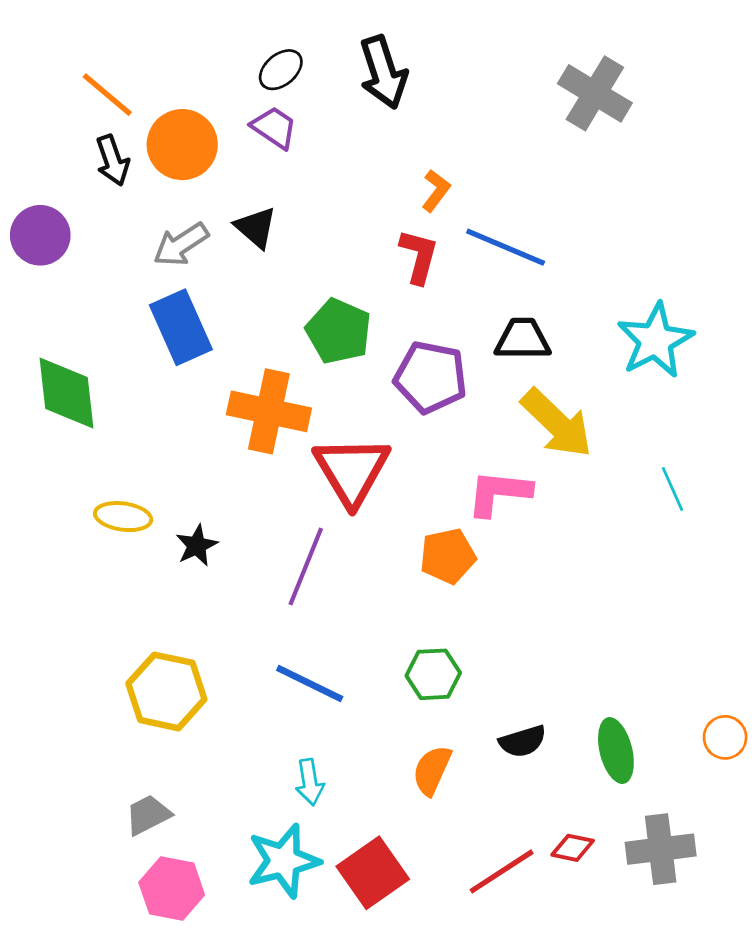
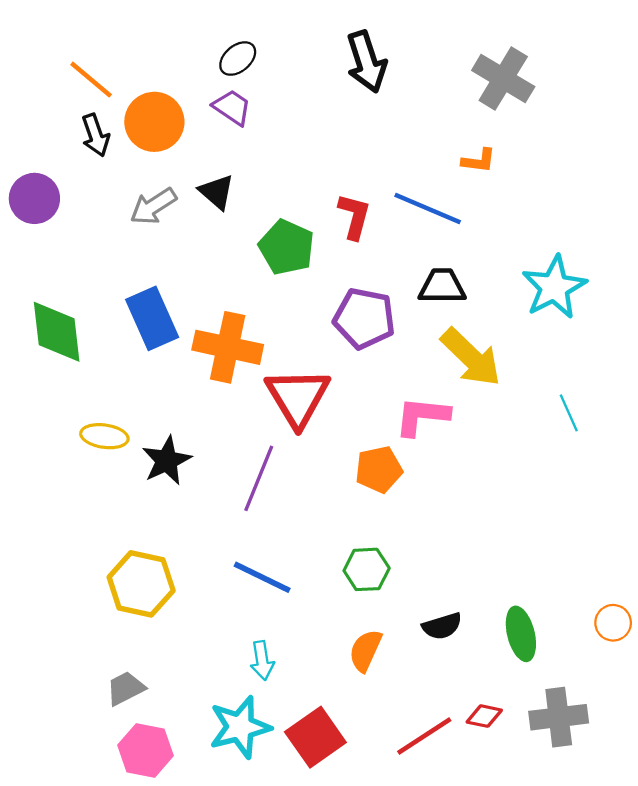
black arrow: (383, 72) -> (367, 62), moved
orange L-shape: (436, 191) -> (479, 161), moved, turned 60
blue rectangle: (181, 327) -> (152, 318), moved
green pentagon: (339, 331) -> (287, 247), moved
black star: (197, 545) -> (167, 461), size x1.4

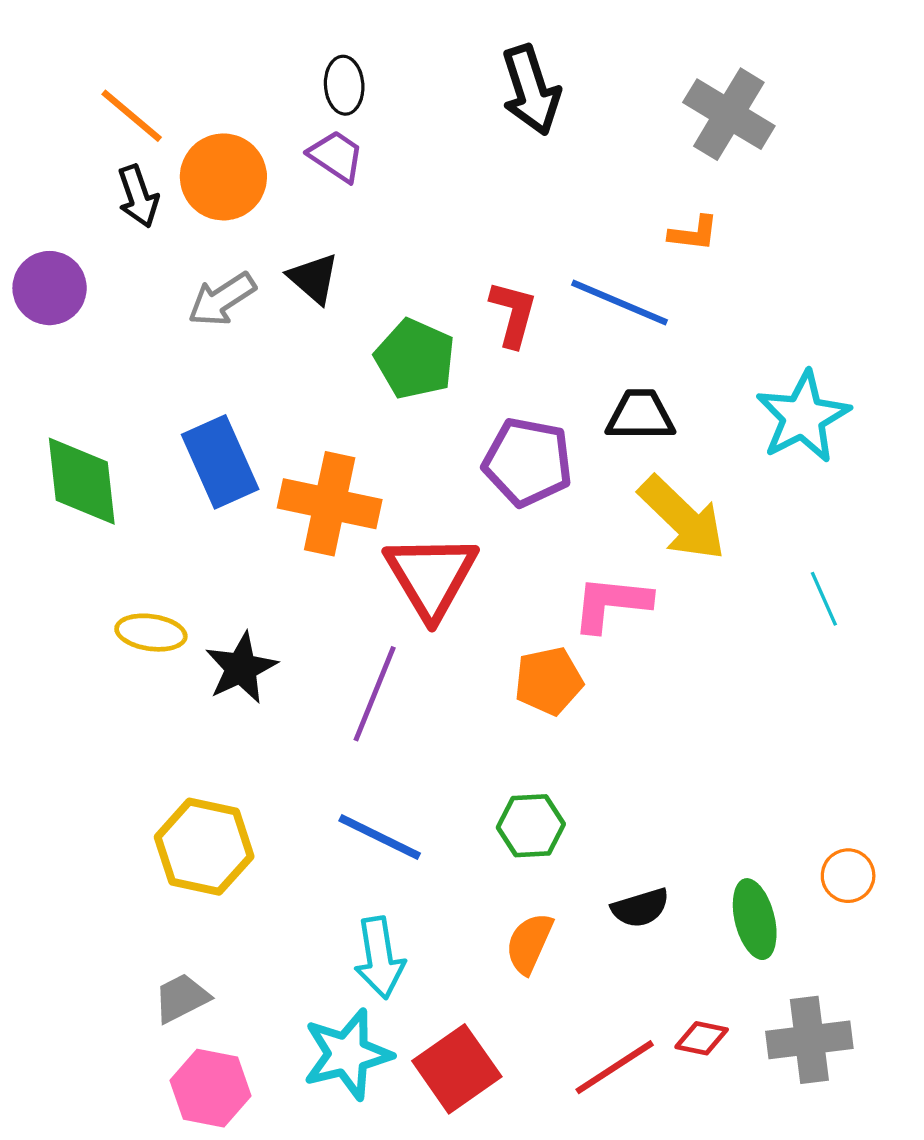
black ellipse: (238, 59) -> (344, 85), turned -54
orange circle: (613, 623) -> (848, 876), moved
cyan arrow: (262, 661) -> (380, 958), size x1.4

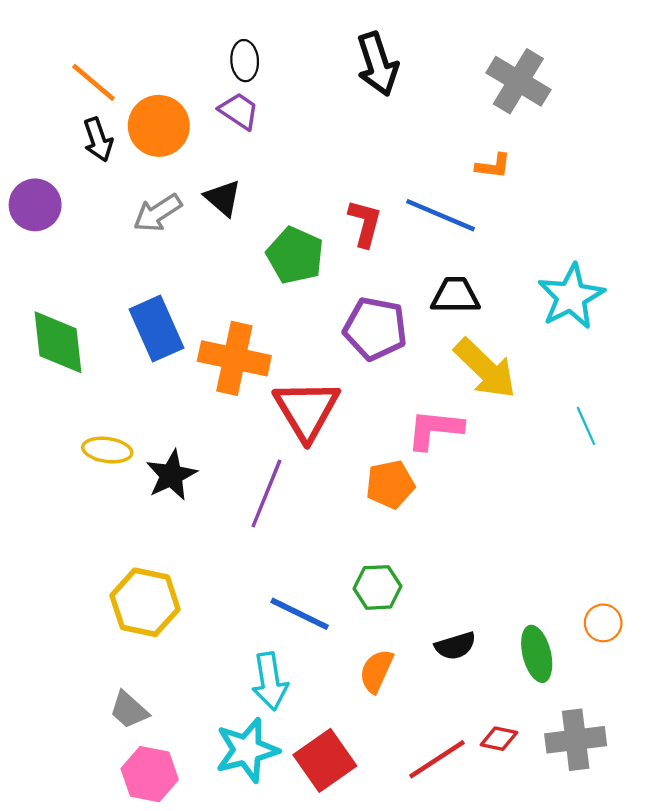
blue line: (380, 837) -> (300, 614), moved
gray trapezoid: (182, 998) -> (129, 710), turned -111

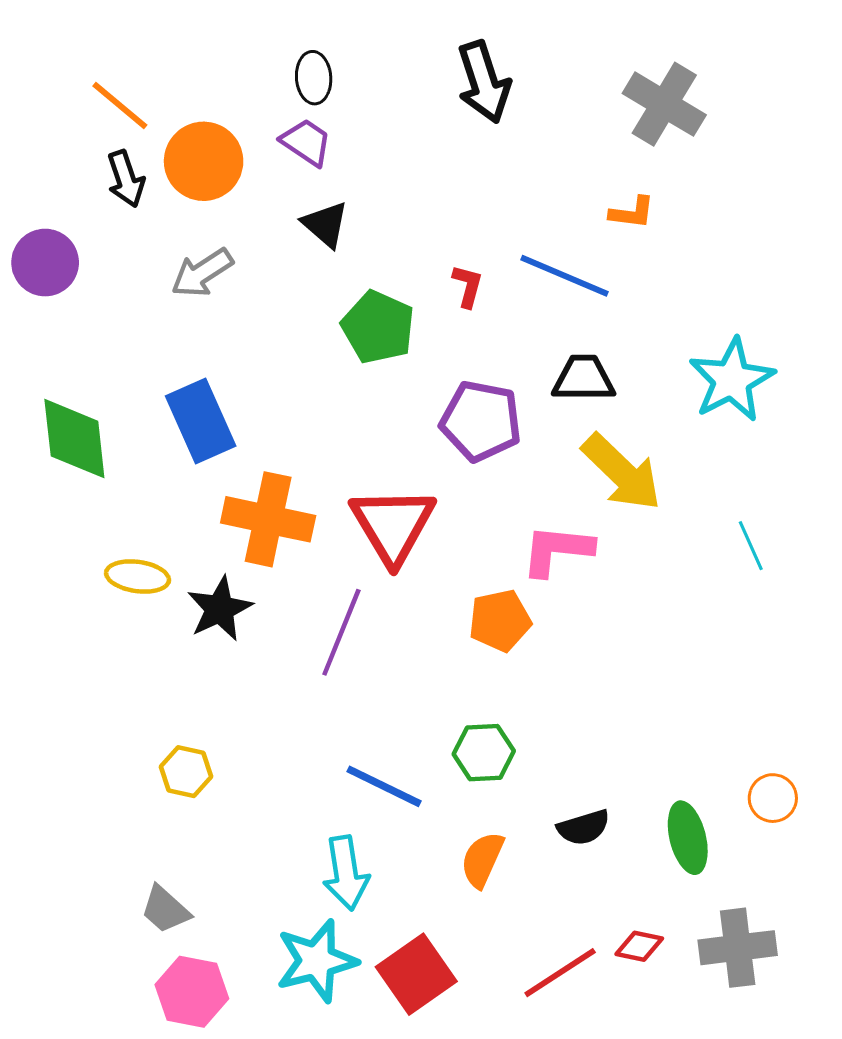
black triangle: (223, 198) -> (325, 224), moved
red L-shape: (365, 223) -> (468, 286), size x0.7
orange cross: (234, 358) -> (268, 519), moved
yellow hexagon: (145, 602) -> (186, 772), size x0.6

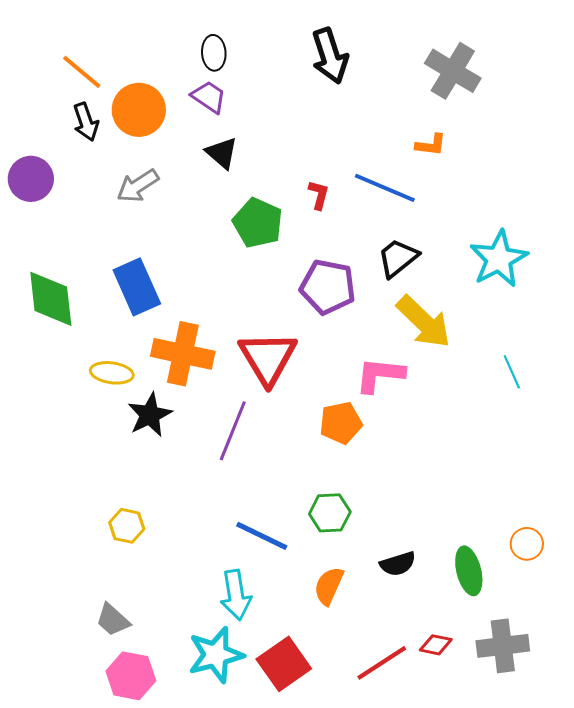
black trapezoid: (584, 378) -> (398, 258), turned -39
yellow ellipse: (138, 577) -> (112, 373), moved

